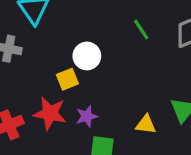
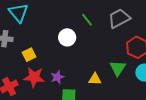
white circle: (87, 56) -> (67, 37), moved
yellow square: (67, 79) -> (29, 55), moved

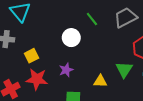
purple star: (57, 77) -> (66, 70), moved

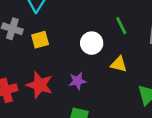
yellow square: (31, 56) -> (40, 40), moved
yellow triangle: (100, 81) -> (119, 64), moved

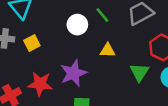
white circle: (92, 43) -> (77, 25), moved
purple star: (77, 81) -> (73, 73), size x1.6

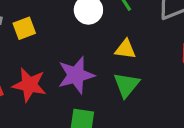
green triangle: (139, 72) -> (127, 85), moved

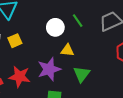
yellow triangle: (125, 49) -> (67, 50), moved

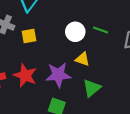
green line: (78, 21) -> (101, 30), turned -48

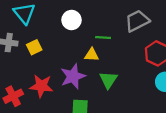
green line: (101, 30) -> (103, 38), moved
white circle: (75, 32) -> (72, 20), moved

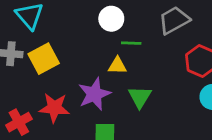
white circle: (72, 20) -> (111, 19), moved
yellow square: (34, 47) -> (44, 59), size x1.5

